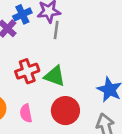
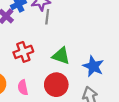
green triangle: (55, 76) -> (61, 56), moved

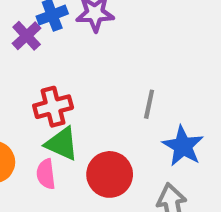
gray line: (47, 17) -> (149, 104), moved
green triangle: (61, 56) -> (62, 144), moved

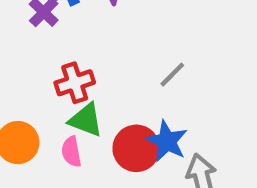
gray line: (149, 104) -> (172, 75), turned 36
blue star: (183, 146) -> (167, 141), moved

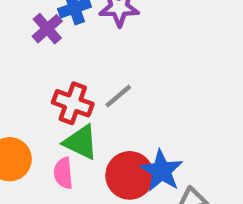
gray line: (172, 75) -> (118, 96), moved
red cross: (75, 83) -> (73, 103), turned 33

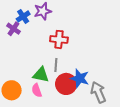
gray line: (118, 96) -> (56, 65), moved, turned -32
red cross: (73, 103) -> (59, 39), moved

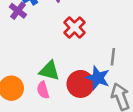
red cross: (59, 39) -> (75, 27), turned 36
gray line: (56, 65) -> (113, 57), moved

